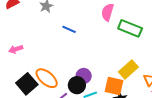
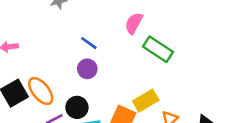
blue line: (69, 29) -> (89, 43), moved
purple circle: (84, 76) -> (87, 69), moved

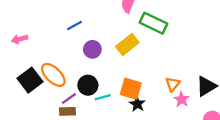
blue line: (89, 43) -> (74, 26), moved, turned -56
yellow rectangle: (146, 101) -> (127, 44), moved

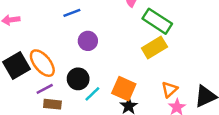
yellow rectangle: (127, 44) -> (154, 47), moved
cyan line: (103, 97) -> (92, 94), turned -35
purple line: (69, 99) -> (45, 89), moved

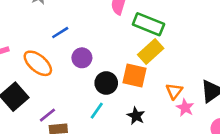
orange ellipse: (42, 63) -> (38, 63), moved
black circle: (78, 79) -> (106, 83), moved
orange square: (124, 89) -> (135, 76), moved

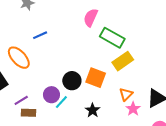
yellow rectangle: (151, 52) -> (123, 61), moved
purple circle: (82, 58) -> (51, 95), moved

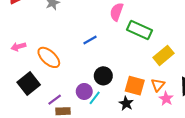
blue line: (40, 35) -> (90, 40), moved
yellow rectangle: (123, 61) -> (163, 55), moved
orange square: (96, 78) -> (135, 86), moved

